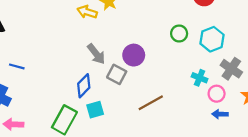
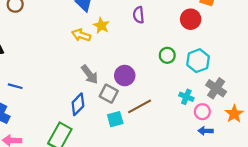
brown line: (151, 103) -> (140, 106), moved
cyan square: (95, 110) -> (115, 119), moved

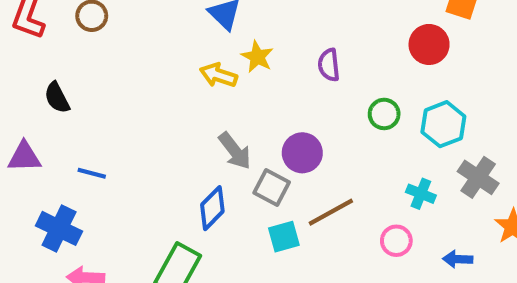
purple semicircle: (139, 15) -> (329, 65), moved
pink circle: (202, 112) -> (396, 241), moved

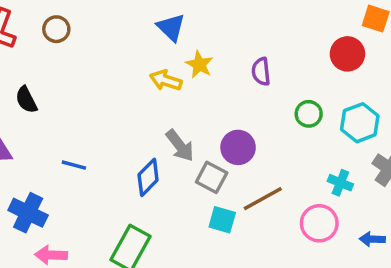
blue line: (92, 173) -> (74, 165), moved
blue diamond: (212, 208) -> (148, 177), moved
cyan square: (284, 237) -> (222, 220), turned 32
pink circle: (396, 241) -> (319, 223), size x1.4

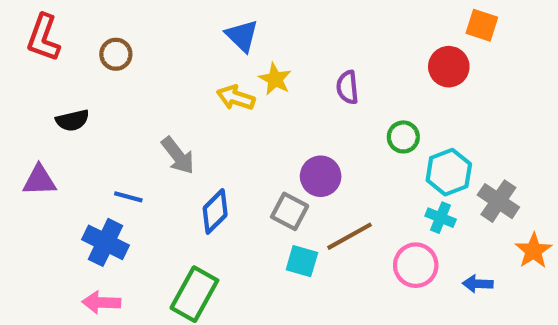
brown circle: (56, 29) -> (116, 54), moved
black semicircle: (26, 100) -> (72, 120), turned -76
cyan hexagon: (360, 123) -> (449, 172), moved
gray arrow: (180, 146) -> (178, 156), moved
blue cross: (28, 213) -> (106, 242), moved

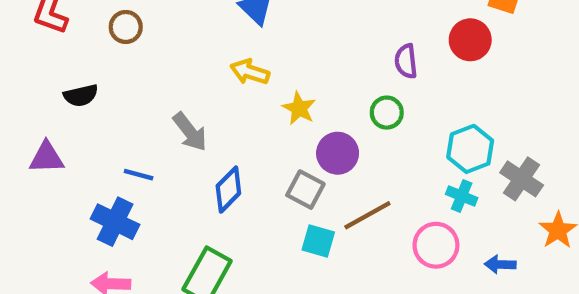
yellow star: (275, 79) -> (299, 108), moved
purple semicircle: (347, 87) -> (406, 61), moved
green circle: (403, 137) -> (387, 113), moved

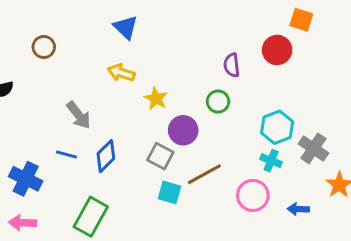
brown circle: (126, 27) -> (44, 47), moved
blue line: (139, 175) -> (67, 155), moved

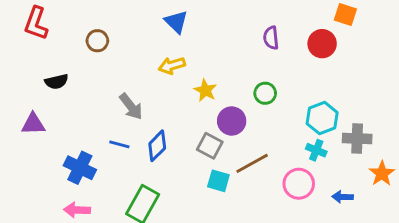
purple semicircle: (232, 65) -> (271, 38), moved
yellow arrow: (121, 73) -> (172, 66), turned -35
gray cross: (313, 148) -> (357, 138), turned -32

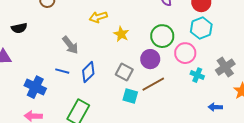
green circle: (265, 93) -> (162, 36), size x1.5
cyan hexagon: (322, 118) -> (201, 28), moved
purple circle: (232, 121) -> (150, 59), moved
gray cross: (357, 138) -> (225, 67), turned -36
pink circle: (299, 184) -> (185, 53), moved

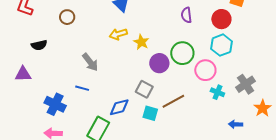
yellow star: (121, 34) -> (141, 42), moved
purple circle: (150, 59) -> (159, 63), moved
blue diamond: (88, 72) -> (119, 107), moved, turned 30

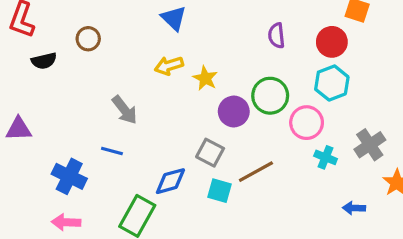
black semicircle: (39, 45) -> (44, 61), moved

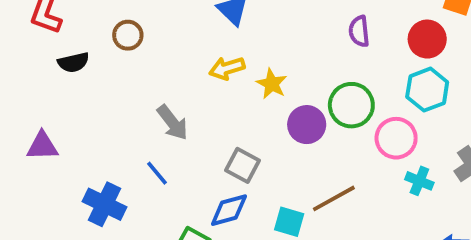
blue line: (112, 151) -> (157, 173), turned 35
gray square: (210, 153) -> (243, 165), moved

